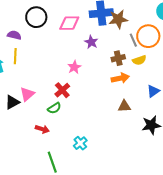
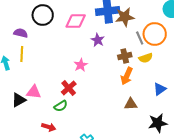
orange arrow: (120, 78) -> (127, 76), turned 126
pink triangle: (27, 94) -> (34, 92), turned 49

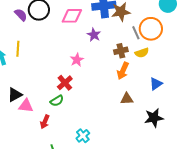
purple semicircle: (21, 33) -> (21, 15), moved, turned 32
pink triangle: (34, 92) -> (26, 106), moved
red arrow: (49, 127) -> (45, 122), turned 96

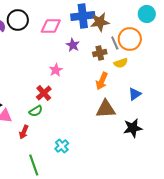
brown cross: (121, 51) -> (100, 53), moved
brown triangle: (127, 99) -> (106, 109), size x1.5

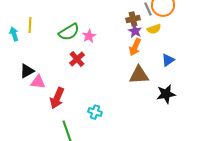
purple star: (73, 45) -> (135, 31), moved
green semicircle: (36, 111) -> (69, 32), moved, size x1.5
red arrow: (24, 132) -> (57, 98), size x1.5
cyan cross: (62, 146) -> (95, 112), turned -32

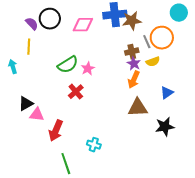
yellow line: (30, 25) -> (29, 47), moved

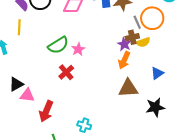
brown cross: (132, 52) -> (132, 37), moved

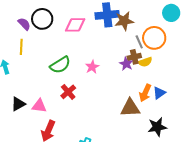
pink star: (78, 49) -> (92, 67), moved
orange arrow: (124, 60) -> (145, 93), moved
pink triangle: (27, 95) -> (39, 106), moved

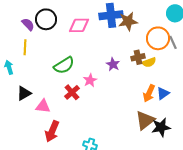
gray line: (139, 42) -> (173, 42), moved
purple star: (126, 64) -> (113, 64), moved
pink star: (92, 67) -> (90, 80), moved
black triangle: (18, 104) -> (24, 93), moved
brown triangle: (130, 108) -> (145, 120), moved, turned -35

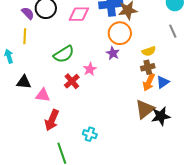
orange circle: (158, 38) -> (120, 33), moved
brown cross: (138, 57) -> (148, 67), moved
black triangle: (24, 93) -> (24, 82), turned 35

